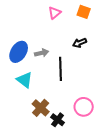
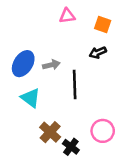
orange square: (84, 12) -> (103, 24), moved
pink triangle: (55, 13) -> (67, 16), turned 32

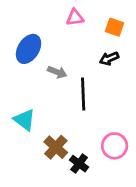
blue ellipse: (23, 64) -> (29, 49), moved
gray arrow: (51, 65) -> (57, 72), turned 35
cyan triangle: (31, 98) -> (24, 120), moved

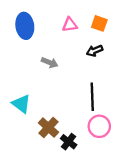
pink triangle: (75, 18) -> (70, 25), moved
blue ellipse: (29, 49) -> (25, 26), moved, turned -40
black line: (83, 94) -> (92, 97), moved

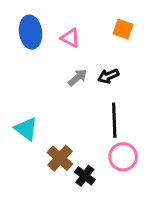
pink triangle: (70, 25) -> (70, 38), moved, turned 35
black arrow: (95, 51) -> (108, 76), moved
gray arrow: (50, 62) -> (78, 78), moved, turned -63

